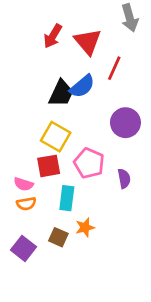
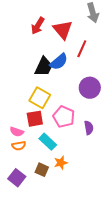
cyan rectangle: (67, 198) -> (48, 142), turned -54

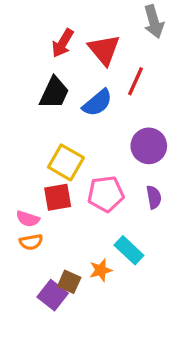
black trapezoid: (44, 67) -> (54, 93), moved
pink pentagon: (64, 117) -> (106, 194), turned -30
purple semicircle: (89, 128) -> (154, 197), moved
cyan rectangle: (48, 142) -> (129, 250), moved
purple square: (17, 178) -> (53, 295), moved

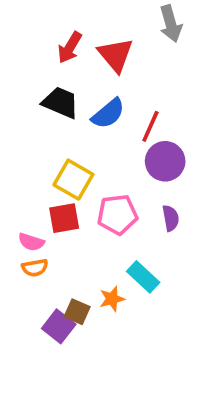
red line: (136, 81) -> (150, 126), moved
black trapezoid: (54, 93) -> (61, 103), turned -92

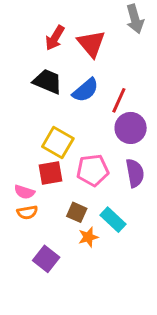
purple semicircle: (171, 218) -> (135, 173), size x1.4
brown square: (77, 312) -> (77, 212), moved

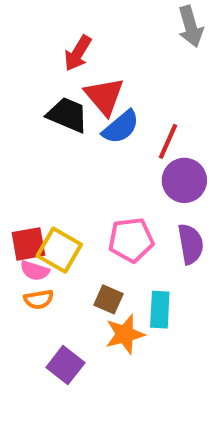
red triangle: (91, 44) -> (104, 96), moved
yellow square: (58, 143) -> (59, 250), moved
red square: (51, 173) -> (28, 244), moved
cyan rectangle: (113, 220) -> (160, 310), turned 50
orange star: (88, 237) -> (125, 334), size x1.4

